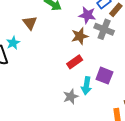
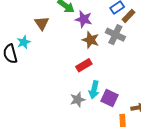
purple star: (87, 15) -> (84, 19), moved
brown star: (80, 36) -> (91, 40), turned 30
purple square: (104, 76) -> (109, 98), moved

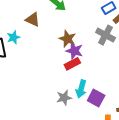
purple star: (84, 19) -> (74, 51), moved
brown triangle: (42, 23) -> (33, 20), turned -35
brown star: (91, 40) -> (67, 39), moved

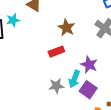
purple star: (74, 51) -> (89, 65), moved
red rectangle: (72, 64) -> (56, 52), moved

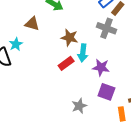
cyan arrow: (74, 79) -> (83, 53), moved
gray star: (56, 86) -> (79, 106), moved

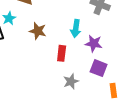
brown star: (69, 38) -> (38, 31), moved
red rectangle: (66, 63) -> (62, 53), moved, turned -49

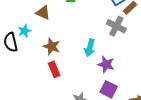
red rectangle: (62, 53) -> (54, 69), moved, turned -35

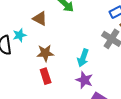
brown star: (52, 46) -> (45, 53), turned -30
purple star: (106, 64) -> (84, 80), moved

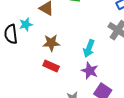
red rectangle: (46, 76) -> (51, 66), turned -49

